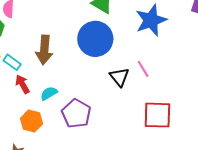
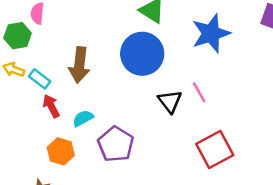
red square: (157, 115) -> (215, 149), turned -32

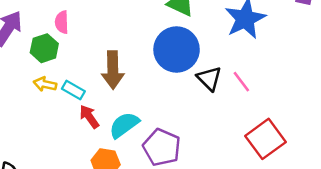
black triangle: (170, 101) -> (209, 78), moved
cyan semicircle: (83, 118) -> (124, 125), size x1.4

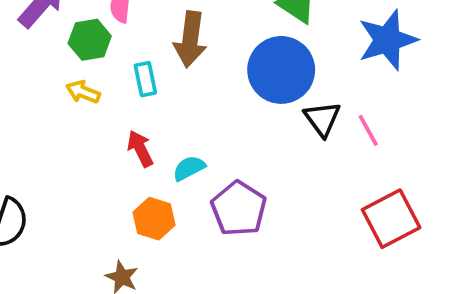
brown arrow: (113, 70) -> (190, 39), moved
cyan rectangle: (73, 90) -> (145, 79), moved, turned 40
cyan semicircle: (124, 125) -> (189, 168), size x0.7

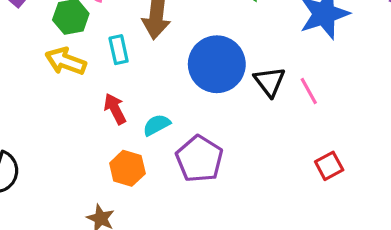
blue circle: (281, 70) -> (217, 64), moved
yellow arrow: (83, 92) -> (66, 61), size x1.4
red square: (391, 219) -> (329, 166), size x0.6

